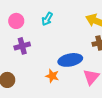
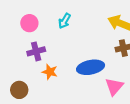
orange star: (52, 76) -> (50, 72), moved

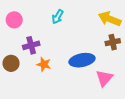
pink circle: (29, 23) -> (14, 20), moved
brown circle: (19, 90) -> (11, 63), moved

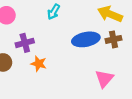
blue ellipse: (82, 60) -> (86, 39), moved

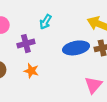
purple cross: (25, 43) -> (26, 44), moved

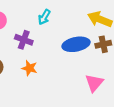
purple cross: (26, 44) -> (24, 40), turned 35

